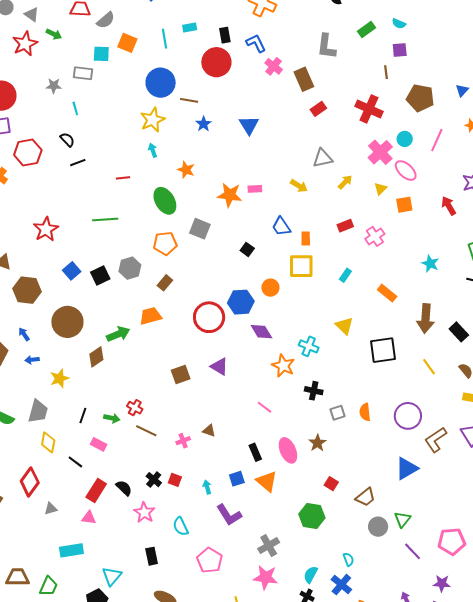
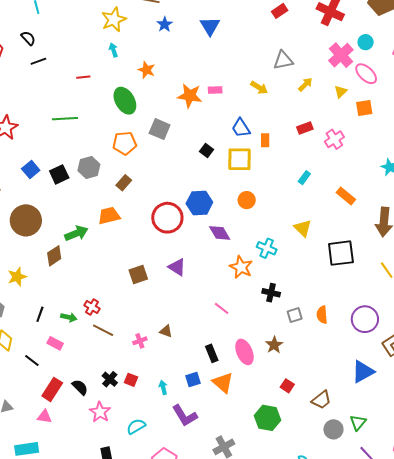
yellow square: (301, 266) -> (240, 159), moved
orange circle: (270, 288) -> (247, 200), moved
cyan semicircle: (181, 526) -> (136, 426), turned 84

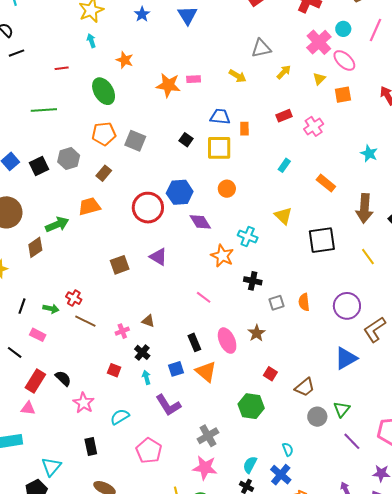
blue trapezoid: (241, 128) -> (220, 117), turned 130
gray square: (160, 129) -> (135, 141), moved
black cross: (110, 379) -> (142, 352), moved

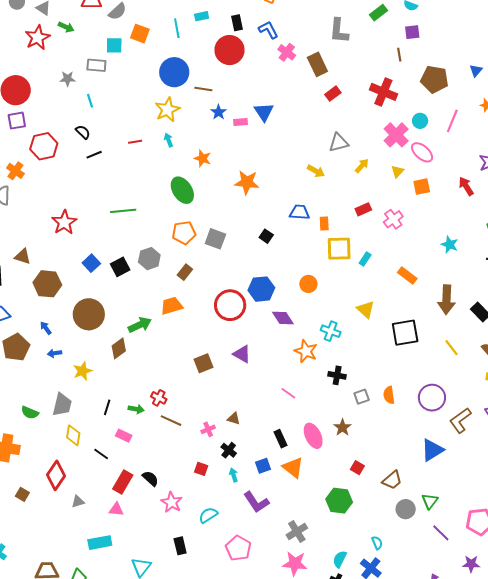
red line: (62, 68) -> (135, 142), moved
pink rectangle: (194, 79) -> (240, 122), moved
yellow square: (219, 148) -> (339, 249), moved

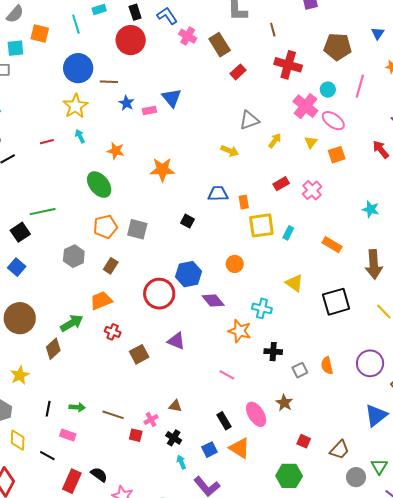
brown line: (399, 55) -> (273, 30), moved
black square: (120, 267) -> (20, 232), moved
red cross: (159, 398) -> (113, 332), moved
red square: (201, 469) -> (136, 435), moved

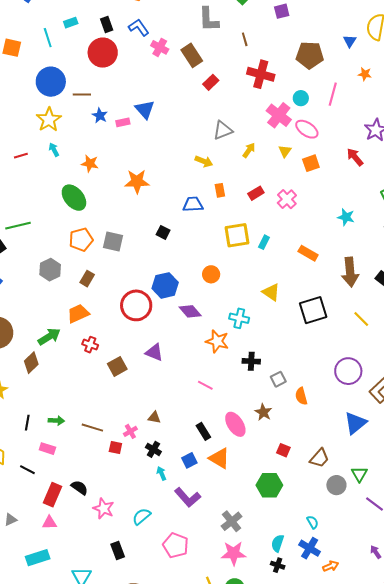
orange rectangle: (244, 202) -> (220, 190), moved
orange semicircle: (327, 366) -> (301, 396), moved

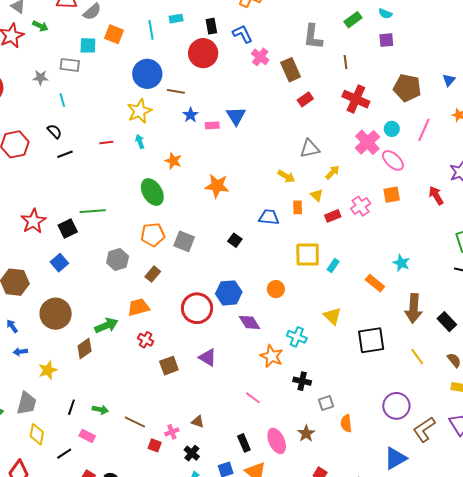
yellow triangle: (285, 151) -> (317, 195), moved, turned -32
pink cross: (287, 199) -> (361, 206), moved
cyan star: (346, 217) -> (401, 263), moved
black line: (27, 470) -> (64, 454), turned -70

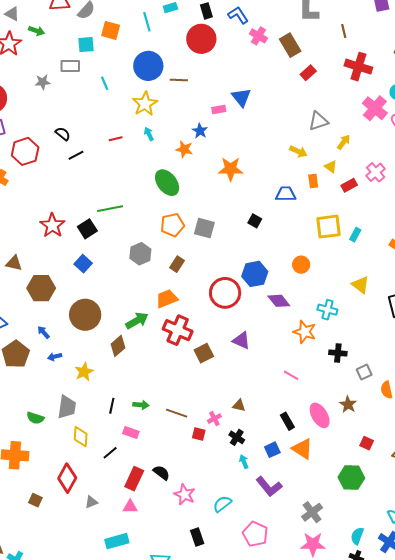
cyan line: (62, 100) -> (105, 83), moved
blue star: (191, 115) -> (200, 131), moved
red cross: (146, 340) -> (178, 330), size x1.8

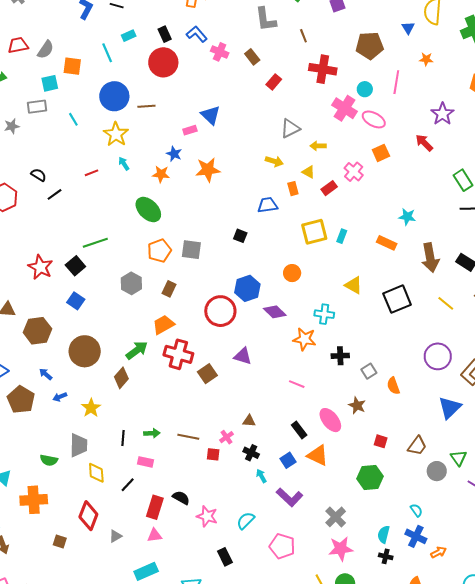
brown rectangle: (290, 45) -> (252, 57), size x0.7
yellow arrow: (344, 142) -> (318, 146), turned -119
orange star: (231, 169) -> (208, 170), moved

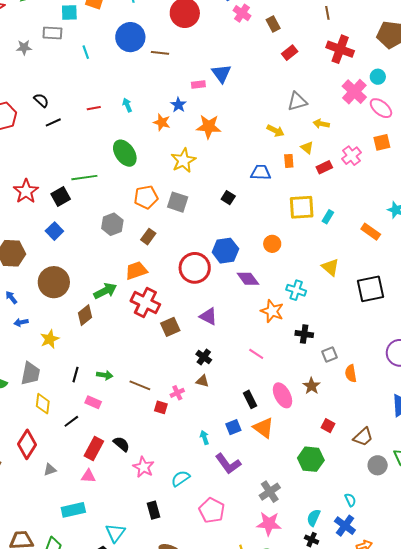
yellow star: (116, 134) -> (183, 160), moved
green ellipse: (148, 210) -> (125, 153), moved
black cross: (251, 453) -> (204, 357), moved

